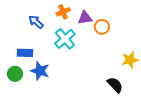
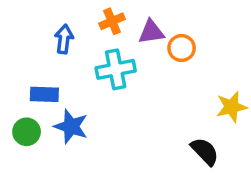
blue arrow: (36, 22) -> (64, 39), turned 56
cyan cross: (65, 39) -> (116, 69), turned 30

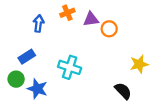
cyan cross: (116, 69) -> (70, 67), moved, turned 30
blue rectangle: (44, 94) -> (27, 57), turned -35
blue star: (71, 126) -> (37, 89), moved

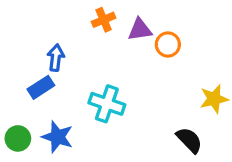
blue arrow: (39, 23) -> (56, 58), moved
green circle: (16, 79) -> (18, 138), moved

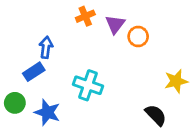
purple triangle: (140, 30) -> (115, 24), turned -45
green circle: (18, 138) -> (15, 103), moved

